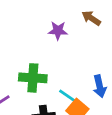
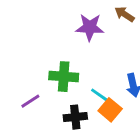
purple star: (58, 31) -> (90, 27), size x1.4

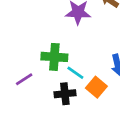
cyan line: (100, 95) -> (75, 73), moved

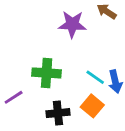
cyan line: (75, 73) -> (95, 77), moved

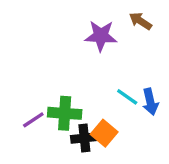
green cross: (47, 73) -> (65, 113), moved
orange square: (92, 106) -> (104, 133), moved

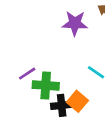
purple line: (33, 120) -> (27, 74), moved

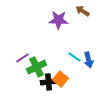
green cross: (46, 85) -> (37, 67), turned -30

